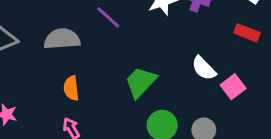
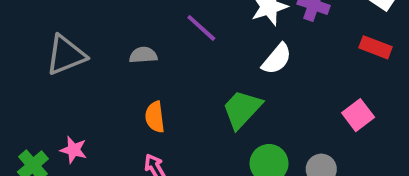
gray semicircle: (62, 39) -> (143, 55), size x0.6
white semicircle: (204, 68) -> (277, 59), moved, turned -96

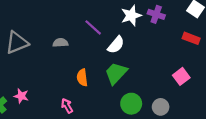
white semicircle: (277, 59) -> (116, 45), moved
orange semicircle: (155, 117) -> (82, 78), moved

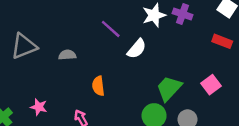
gray semicircle: (60, 43) -> (67, 55), moved
green trapezoid: (116, 73) -> (169, 88), moved
pink star: (21, 96) -> (39, 107), moved

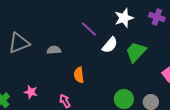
purple cross: (183, 14) -> (157, 17), moved
green trapezoid: (169, 88) -> (136, 52), moved

